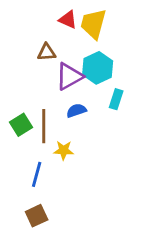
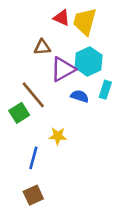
blue semicircle: (76, 111) -> (80, 96), moved, turned 36
brown line: (44, 126) -> (33, 95), moved, turned -40

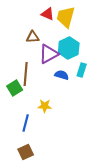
brown line: (33, 95) -> (26, 74), turned 45

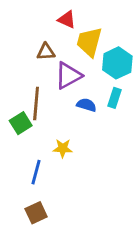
yellow trapezoid: (66, 17) -> (89, 42), moved
cyan hexagon: (69, 48) -> (117, 63), moved

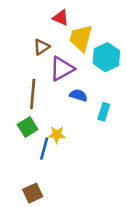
brown triangle: (46, 52) -> (42, 47), turned -30
cyan rectangle: (114, 98) -> (104, 112), moved
green square: (21, 123) -> (28, 127), moved
blue line: (36, 172) -> (44, 149), moved

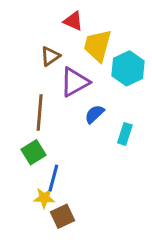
blue semicircle: (78, 95) -> (94, 114), turned -60
yellow star: (57, 135) -> (44, 198), moved
brown square: (33, 193) -> (62, 216), moved

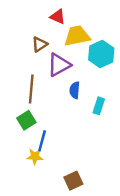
yellow trapezoid: (98, 46) -> (77, 36), turned 64
blue semicircle: (94, 114) -> (75, 90), turned -42
brown square: (62, 216) -> (73, 181), moved

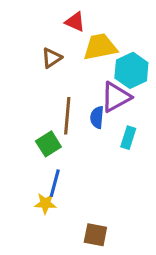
purple triangle: (59, 65) -> (116, 97), moved
brown line: (31, 89) -> (67, 116), moved
green square: (26, 120) -> (48, 144), moved
brown square: (73, 181) -> (95, 235), turned 36

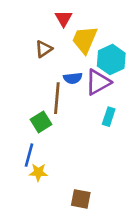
red triangle: (75, 22) -> (64, 18), turned 36
yellow trapezoid: (100, 47) -> (85, 40), turned -56
blue semicircle: (97, 117) -> (73, 78), moved, turned -102
blue line: (55, 183) -> (29, 155), moved

